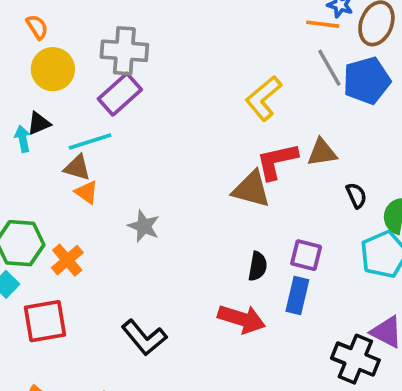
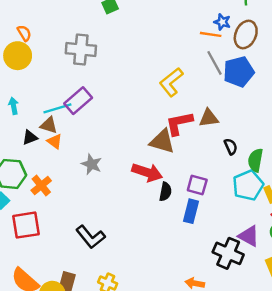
yellow circle: (53, 69) -> (18, 56), moved
purple rectangle: (120, 94) -> (78, 101), moved
black triangle: (39, 123) -> (30, 137), moved
red arrow: (242, 319) -> (147, 172), moved

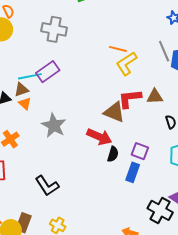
orange line: (211, 34) -> (118, 49), moved
brown triangle: (49, 125) -> (21, 90), turned -42
gray star: (92, 164) -> (54, 125), size x1.4

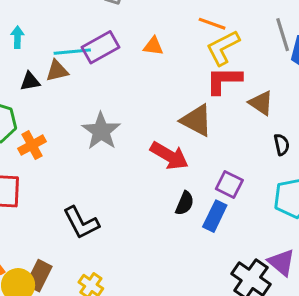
brown triangle: (155, 97) -> (261, 103), turned 30
red L-shape: (130, 98) -> (224, 80), moved
orange triangle: (25, 104) -> (153, 46), moved, turned -40
black semicircle: (113, 154) -> (185, 203), moved

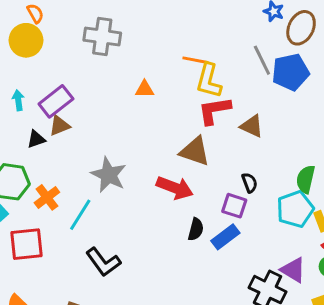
purple rectangle: (100, 47) -> (56, 101), moved
yellow L-shape: (223, 48) -> (209, 81), turned -39
cyan line: (72, 52) -> (80, 215), moved, turned -44
black semicircle: (282, 145) -> (250, 183), moved
blue rectangle: (215, 216) -> (225, 237), turned 36

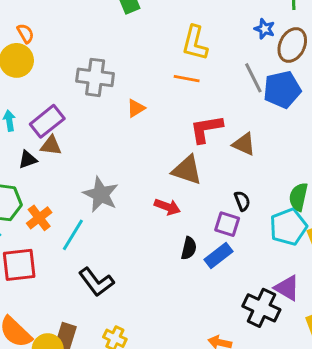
gray cross: (102, 37) -> (95, 77), moved
yellow L-shape: (209, 81) -> (195, 43), moved
orange triangle: (144, 89) -> (136, 108), turned -30
brown triangle: (59, 126) -> (51, 146), turned 30
red arrow: (175, 188) -> (167, 207), size x0.7

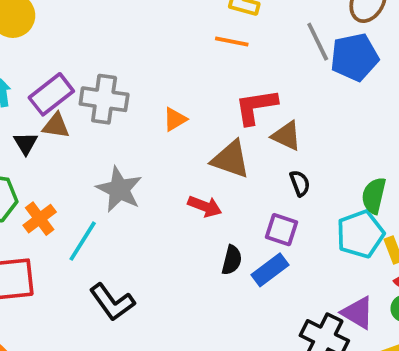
gray cross: (95, 77) -> (104, 99), moved
orange triangle: (136, 108) -> (175, 119), moved
brown triangle: (244, 144) -> (286, 136), moved
black triangle: (28, 160) -> (26, 143), turned -42
black semicircle: (242, 201) -> (300, 183), moved

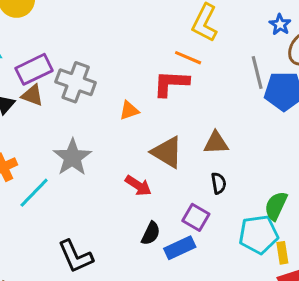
red L-shape: (256, 107) -> (171, 83), moved
brown triangle: (286, 136) -> (216, 143), turned -40
black L-shape: (112, 302) -> (75, 256), moved

